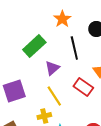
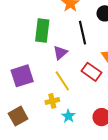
green rectangle: (34, 46) -> (42, 31), turned -40

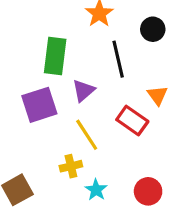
purple square: (22, 76) -> (39, 105), moved

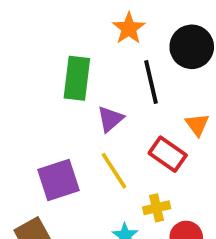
black circle: (153, 29) -> (192, 47), size x1.5
purple square: (39, 105) -> (58, 180), moved
yellow cross: (71, 166) -> (157, 208), moved

